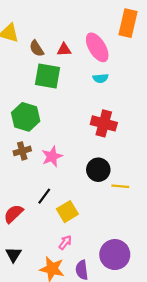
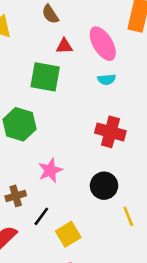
brown semicircle: (37, 48) -> (50, 14), moved
brown cross: (22, 151) -> (16, 196), moved
yellow line: (120, 186) -> (128, 216), moved, turned 63

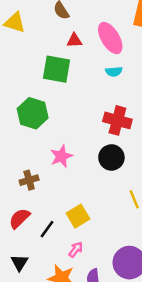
black circle: (104, 186) -> (111, 157), moved
black line: (41, 216) -> (47, 229), moved

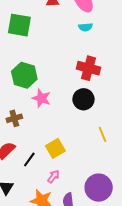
green square: (56, 69) -> (19, 25), moved
green hexagon: (33, 113) -> (24, 75), moved
pink star: (61, 156) -> (41, 98), turned -30

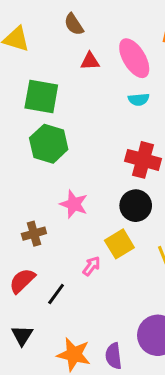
green hexagon: (24, 75) -> (49, 144), moved
yellow square: (55, 148) -> (119, 244), moved
pink arrow: (53, 176) -> (91, 266), moved

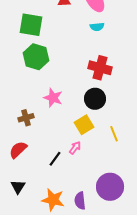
pink arrow: (91, 266) -> (75, 148), moved
black line: (56, 294) -> (55, 159), moved

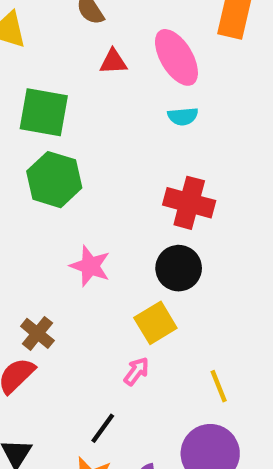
brown cross: (26, 118) -> (37, 333), moved, turned -35
yellow line: (114, 134) -> (219, 386), moved
black line: (55, 159) -> (103, 428), moved

